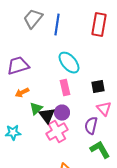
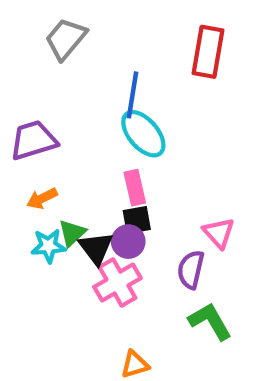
blue line: (57, 25) -> (133, 95), moved
black square: (98, 87) -> (137, 220), moved
cyan star: (13, 133) -> (48, 246), moved

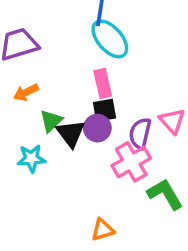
cyan star: (48, 246) -> (31, 158), moved
purple semicircle: (191, 270) -> (140, 133), moved
pink cross: (117, 283) -> (131, 162), moved

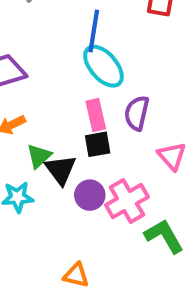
purple circle: (97, 128) -> (90, 195), moved
purple semicircle: (140, 133) -> (137, 113), moved
orange triangle: (103, 230) -> (76, 275), moved, turned 30

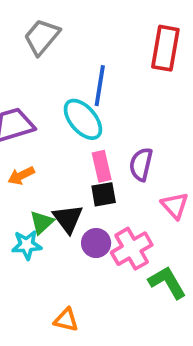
cyan ellipse: (103, 66) -> (83, 119), moved
green triangle: (39, 156) -> (42, 222), moved
orange triangle: (76, 275) -> (66, 320), moved

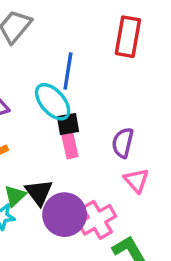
purple semicircle: (141, 164) -> (123, 143), moved
black square: (104, 194) -> (68, 124), moved
purple circle: (96, 243) -> (65, 215), size x1.6

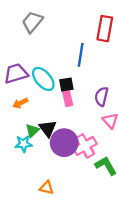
blue line: (68, 71) -> (81, 55), moved
cyan ellipse: (53, 102) -> (43, 79), moved

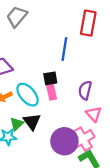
cyan ellipse: (43, 79) -> (28, 95), moved
purple circle: (64, 143) -> (64, 141), moved
pink cross: (85, 146) -> (83, 139), moved

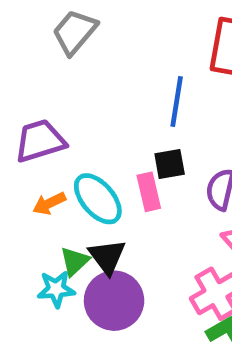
black square: (50, 78) -> (170, 164), moved
purple circle: (64, 141) -> (114, 301), moved

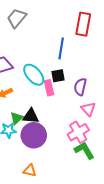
cyan ellipse: (98, 199) -> (34, 75), moved
black triangle: (107, 257) -> (31, 116), turned -48

